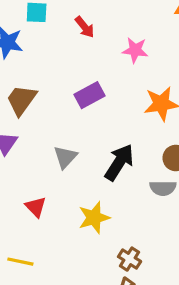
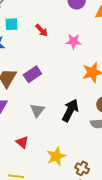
purple rectangle: (90, 95) -> (32, 74), moved
yellow star: (94, 218) -> (56, 156), moved

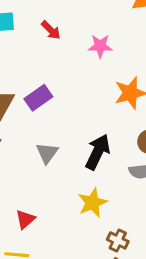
red triangle: (22, 142) -> (25, 219), moved, turned 40
yellow star: (56, 156) -> (92, 203), moved

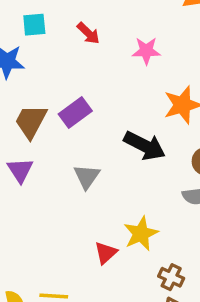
black arrow: (98, 152) -> (145, 146), moved, turned 92
red triangle: (25, 219) -> (106, 253), moved

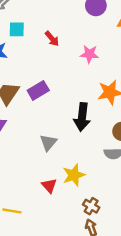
black arrow: (145, 146) -> (82, 117), turned 64
gray triangle: (87, 177) -> (48, 142), moved
red triangle: (106, 253) -> (49, 186), turned -35

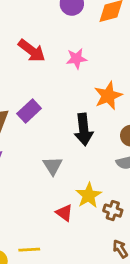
red arrow: (52, 39) -> (32, 51), size x1.5
brown cross: (91, 206) -> (113, 211), moved

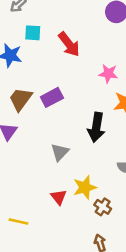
pink star: (76, 59) -> (108, 74), moved

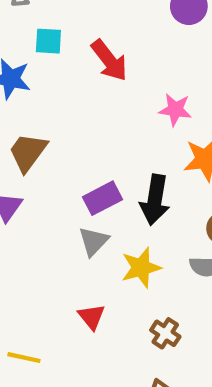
purple rectangle: (52, 97) -> (102, 198), moved
yellow star: (85, 187) -> (141, 268), moved

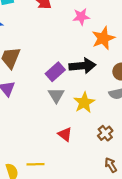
black arrow: (155, 200) -> (82, 66), turned -90
brown cross: (165, 333) -> (105, 133), turned 32

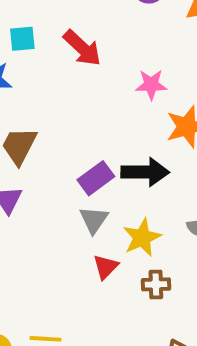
brown cross: (105, 133) -> (156, 284), moved, turned 32
red triangle: (65, 134) -> (106, 267), moved, turned 32

